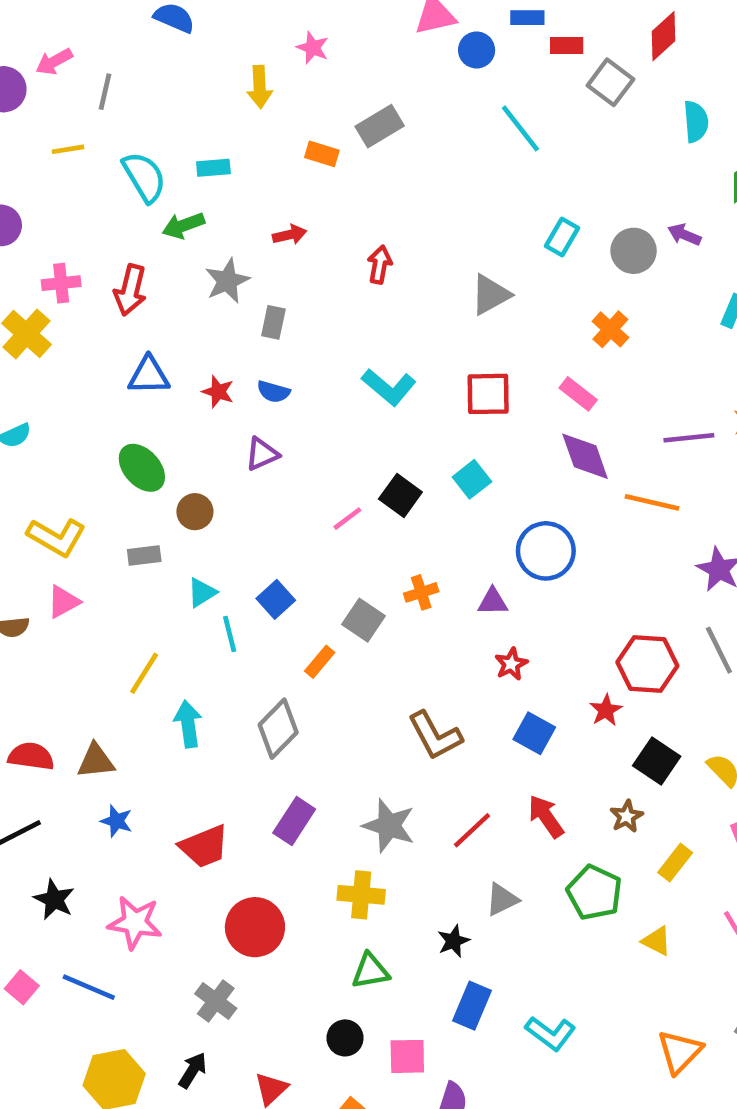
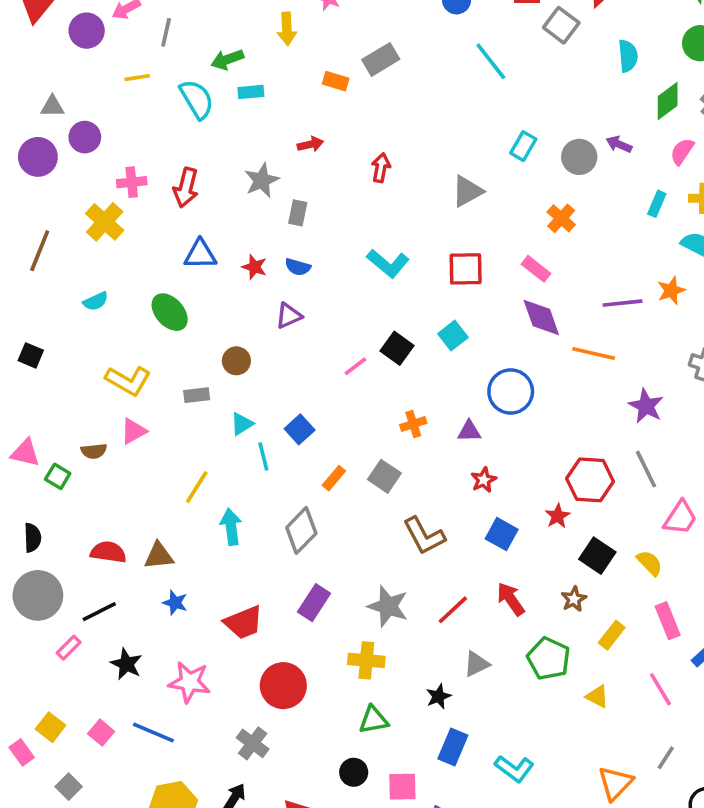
green arrow: (183, 225) -> (227, 59), moved
green ellipse: (142, 468) -> (170, 312), moved
gray square: (363, 620) -> (384, 476), moved

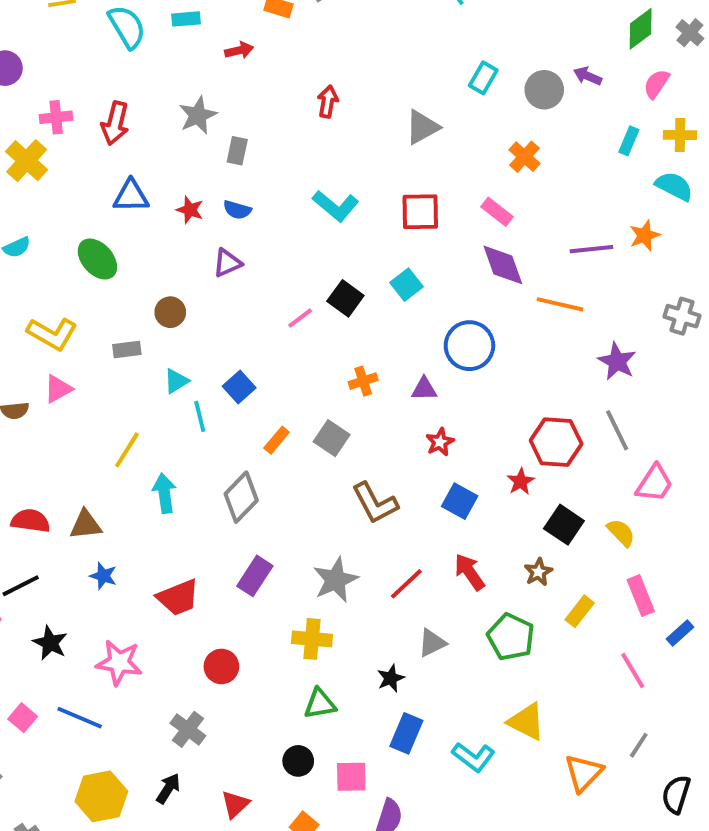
red arrow: (310, 144) -> (239, 50), moved
gray star: (388, 606) -> (336, 580), turned 30
red circle: (283, 686) -> (221, 666), size x0.7
yellow triangle: (597, 696) -> (527, 722), moved, size x1.5

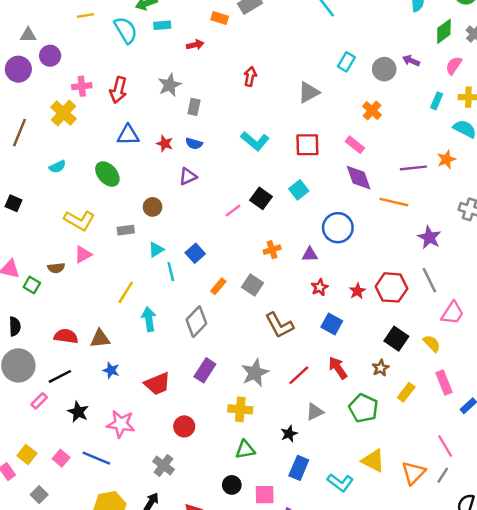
red star: (521, 481) -> (357, 291), moved
pink line: (633, 670) -> (445, 446), moved
orange triangle: (584, 773) -> (413, 473), moved

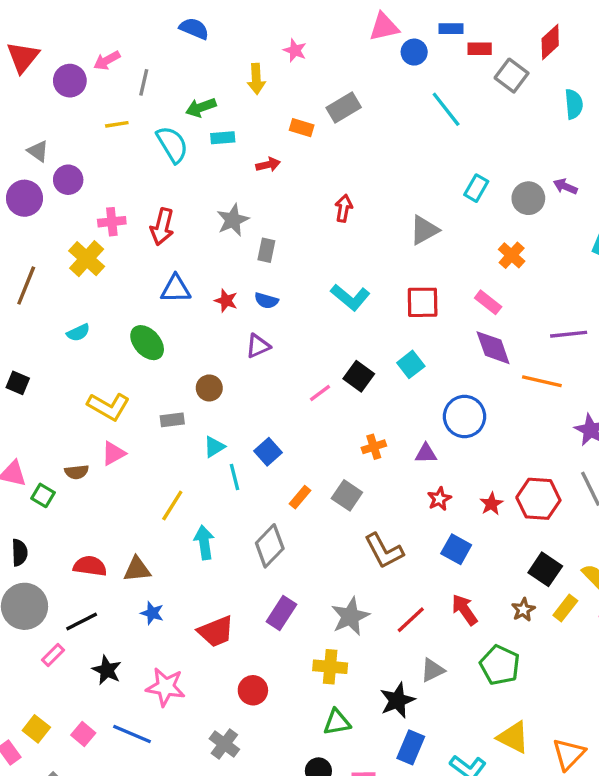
gray triangle: (28, 35) -> (38, 151), turned 35
yellow rectangle: (406, 392) -> (565, 608), moved
black star: (289, 434) -> (397, 700), size x1.5

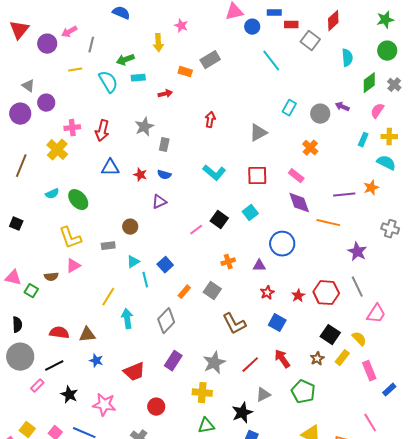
green ellipse: (147, 343) -> (78, 200), moved
yellow L-shape: (108, 406) -> (70, 238), turned 40

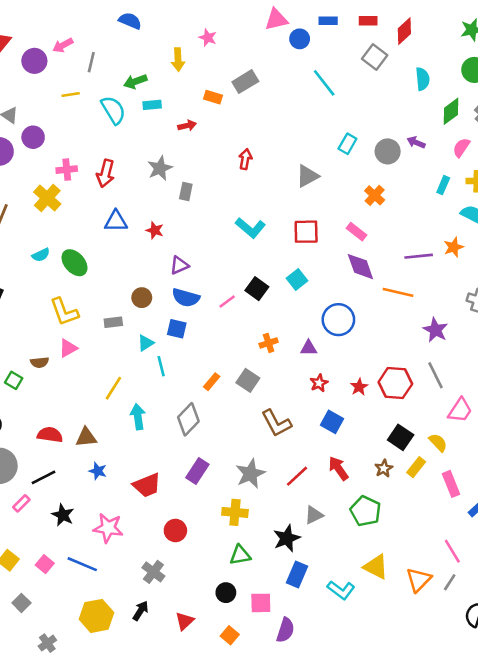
red rectangle: (291, 25) -> (368, 21), moved
blue semicircle: (164, 175) -> (186, 298), moved, size x1.5
blue square: (165, 265) -> (177, 329), moved, turned -35

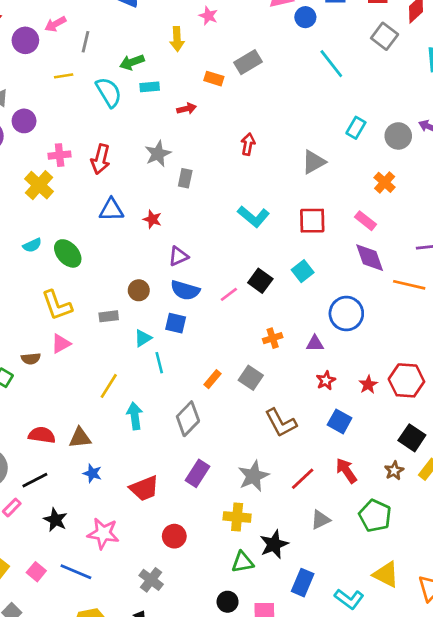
black star: (287, 538) -> (274, 544), moved

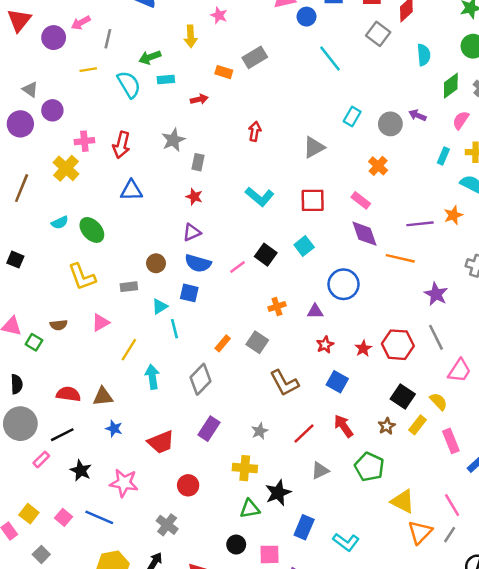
red star: (152, 219) -> (194, 197), moved
pink triangle: (61, 344) -> (101, 322), moved
gray star: (253, 476) -> (260, 431), size x0.6
yellow triangle: (386, 574) -> (403, 501), moved

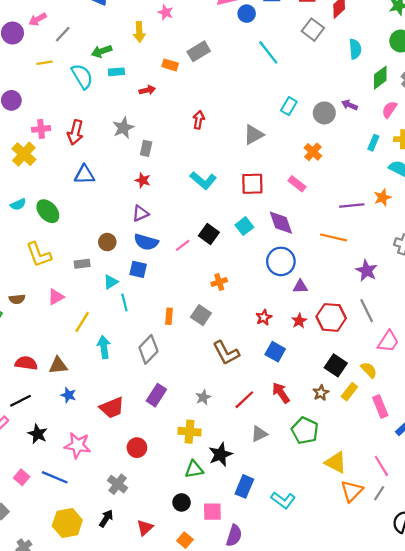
gray line: (108, 39) -> (63, 34), turned 30
purple diamond: (364, 234) -> (281, 223), moved
purple triangle: (315, 311) -> (300, 287), moved
orange rectangle: (223, 343) -> (169, 316), turned -35

